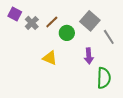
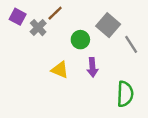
brown line: (52, 22) -> (55, 13), moved
purple arrow: (89, 56) -> (92, 67), moved

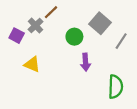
purple square: (18, 17) -> (17, 36), moved
gray line: (131, 44) -> (121, 41), turned 66
yellow triangle: (60, 70) -> (32, 64), moved

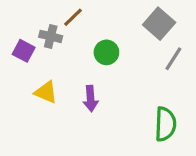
gray square: (100, 23) -> (159, 24), moved
gray cross: (35, 26) -> (51, 36), turned -32
purple arrow: (86, 62) -> (91, 99), moved

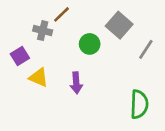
gray square: (159, 24) -> (119, 25), moved
purple square: (24, 51) -> (20, 56), moved, turned 30

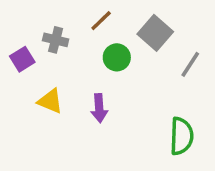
brown line: (61, 14) -> (101, 21), moved
purple square: (20, 56) -> (22, 59), moved

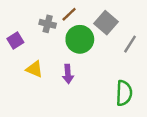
gray cross: (56, 40) -> (48, 24), moved
green circle: (117, 57) -> (80, 39), size x1.5

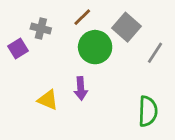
gray cross: (48, 24) -> (41, 29), moved
yellow triangle: (34, 69) -> (48, 100), moved

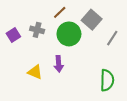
gray cross: (41, 29) -> (37, 30), moved

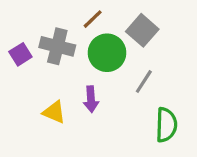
gray cross: (37, 30) -> (57, 46), size x1.5
gray line: (112, 38) -> (144, 82), moved

